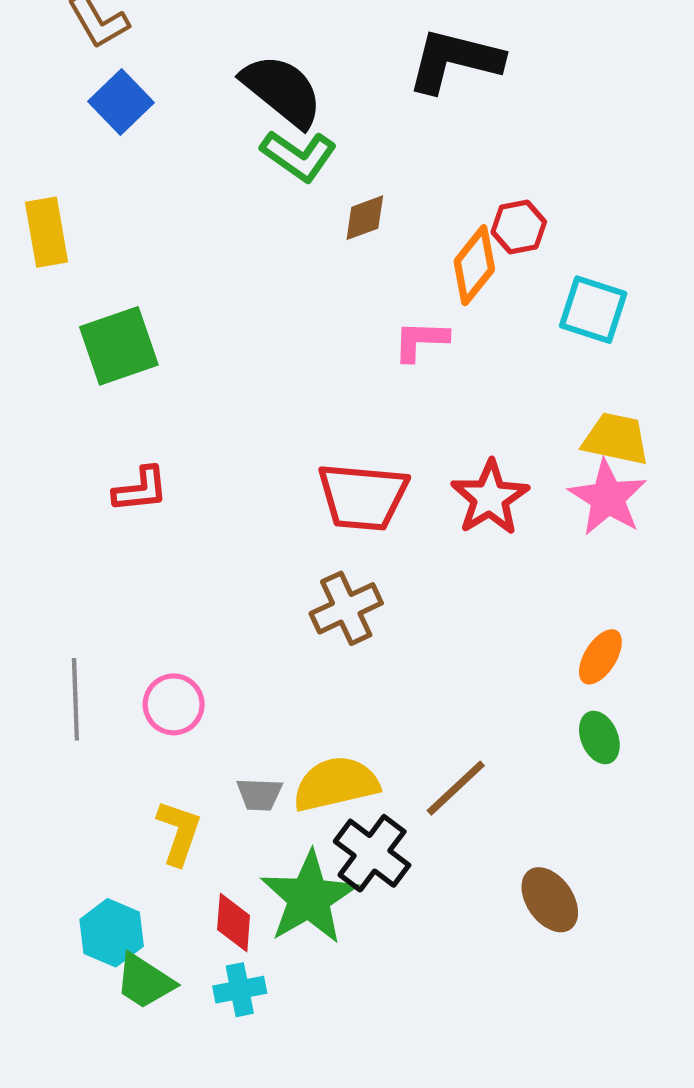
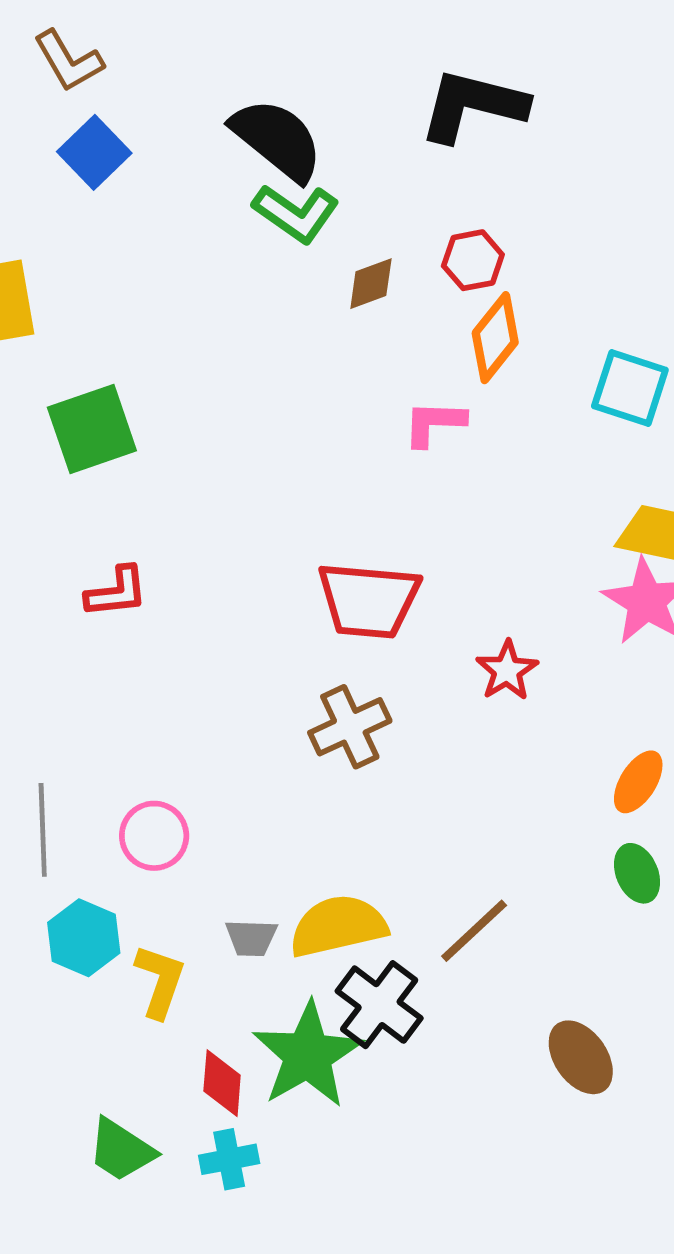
red hexagon: (519, 227) -> (473, 260), moved
red star: (490, 498) -> (507, 671), moved, size x0.7
cyan hexagon: (112, 933) -> (84, 938), moved

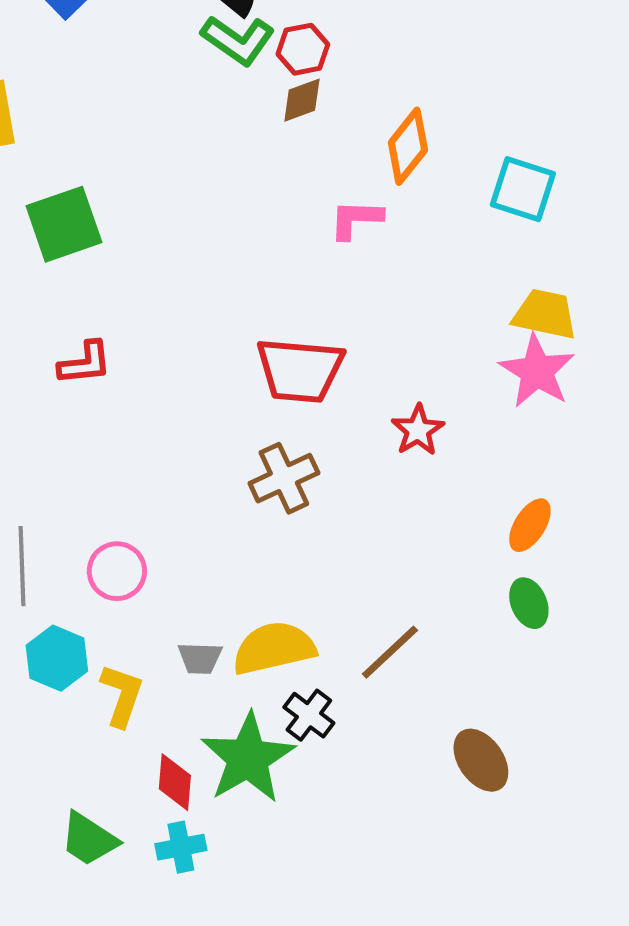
red hexagon: (473, 260) -> (303, 49), moved
black cross: (379, 1005) -> (309, 715), size x0.7

